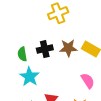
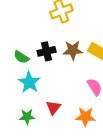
green semicircle: (22, 54) -> (21, 57), turned -48

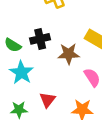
brown star: (73, 50) -> (69, 54), moved

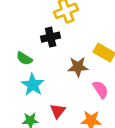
black cross: (40, 39) -> (51, 37), moved

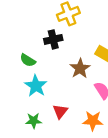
brown star: (78, 67) -> (80, 68), turned -30

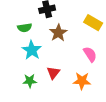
green semicircle: (28, 60) -> (25, 28), turned -40
brown star: (80, 68) -> (58, 33), moved

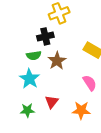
green semicircle: (25, 28) -> (34, 55), moved

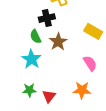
green semicircle: (34, 55) -> (36, 37), turned 72
red triangle: (52, 102) -> (49, 96), moved

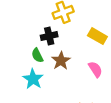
yellow rectangle: (93, 31) -> (97, 36), moved
pink semicircle: (90, 63) -> (95, 69), moved

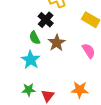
black cross: (49, 36) -> (46, 20), turned -35

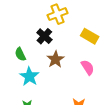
green semicircle: (35, 38) -> (20, 54), moved

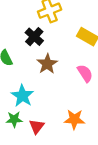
cyan star: (29, 76) -> (22, 96), moved

